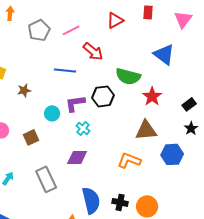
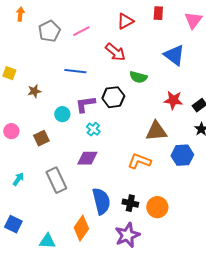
red arrow: (93, 51) -> (115, 52), moved
green semicircle: (128, 76) -> (138, 77), size x0.7
red star: (152, 96) -> (173, 100), moved, turned -30

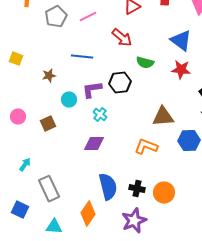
brown star: (34, 91) -> (49, 76), moved
red star: (173, 100) -> (181, 70), moved
gray rectangle: (56, 180) -> (49, 189), moved

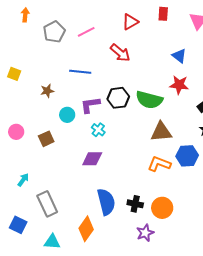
blue triangle: (181, 41) -> (179, 56), size x0.7
green semicircle: (145, 63) -> (149, 100), moved, size x1.5
orange L-shape: (146, 147) -> (159, 164), moved
purple star: (134, 221) -> (145, 233), moved, size x0.7

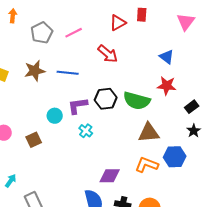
red rectangle: (163, 14) -> (142, 15), moved
brown star: (47, 91) -> (35, 71), moved, size x1.5
purple diamond: (92, 159) -> (110, 176), moved

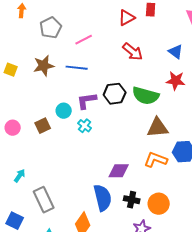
pink line: (74, 33) -> (84, 40), moved
red arrow: (108, 54) -> (133, 52), moved
cyan cross: (86, 131) -> (85, 126), moved
brown square: (34, 140) -> (43, 126), moved

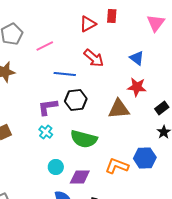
blue line: (77, 68) -> (65, 74), moved
green semicircle: (146, 96) -> (84, 139), moved
cyan circle: (64, 111) -> (56, 167), moved
brown triangle: (158, 128) -> (119, 109), moved

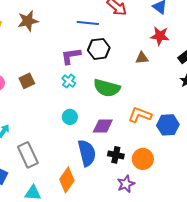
brown triangle: (119, 109) -> (142, 58), size x0.6
blue hexagon: (145, 158) -> (168, 125), moved
cyan circle: (56, 167) -> (70, 117), moved

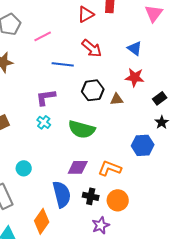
black hexagon: (99, 49) -> (93, 90), moved
orange L-shape: (140, 115) -> (110, 168), moved
cyan circle: (70, 117) -> (24, 168), moved
blue hexagon: (168, 125) -> (143, 145), moved

